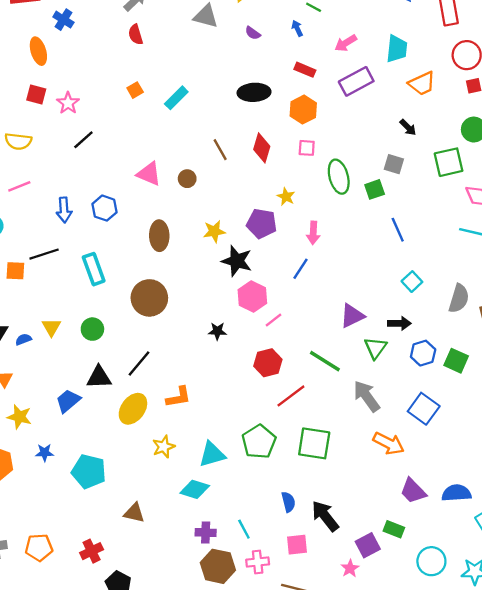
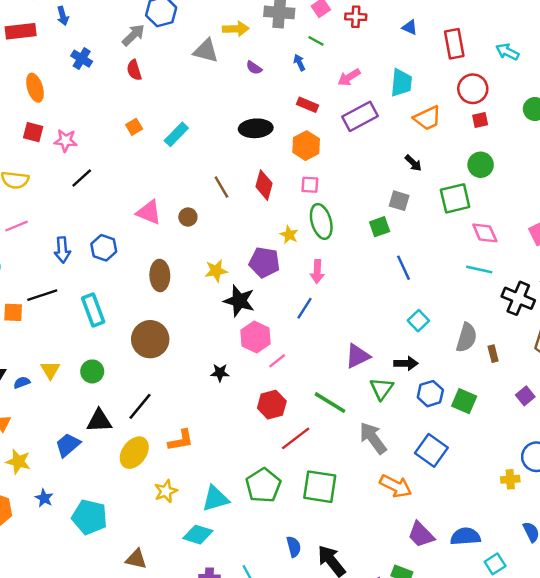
blue cross: (63, 20) -> (82, 59), moved
pink star: (68, 103) -> (66, 141), turned -30
green ellipse: (339, 177) -> (321, 221), moved
blue star: (45, 453) -> (44, 498), turned 30

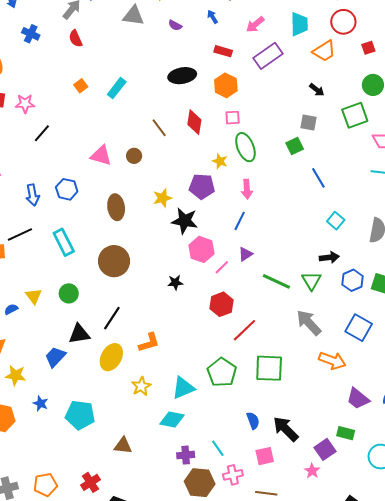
red circle: (473, 89) -> (343, 22), moved
purple triangle: (358, 356) -> (245, 254), moved, size x0.7
green line: (330, 403) -> (276, 281), moved

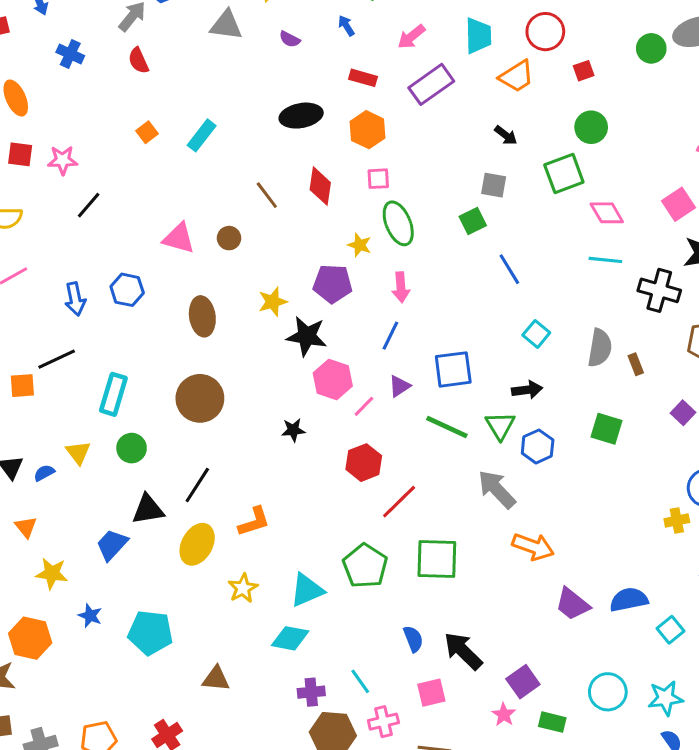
cyan rectangle: (64, 242) -> (113, 394), moved, turned 44
blue hexagon: (352, 280) -> (538, 446), moved
blue square: (359, 328) -> (453, 369), moved, turned -36
green rectangle: (346, 433) -> (552, 722), moved

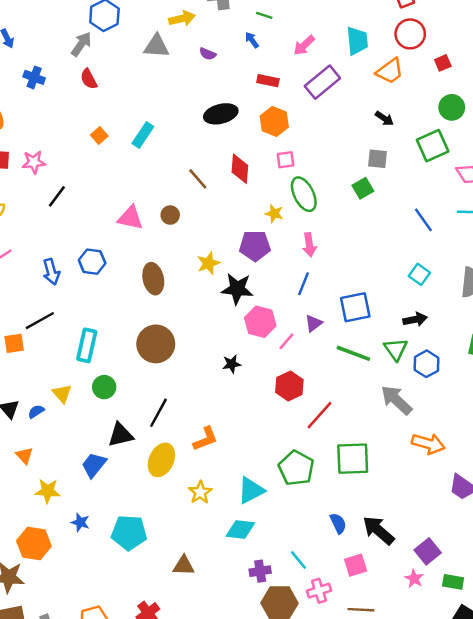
blue line: (509, 269) -> (423, 220), moved

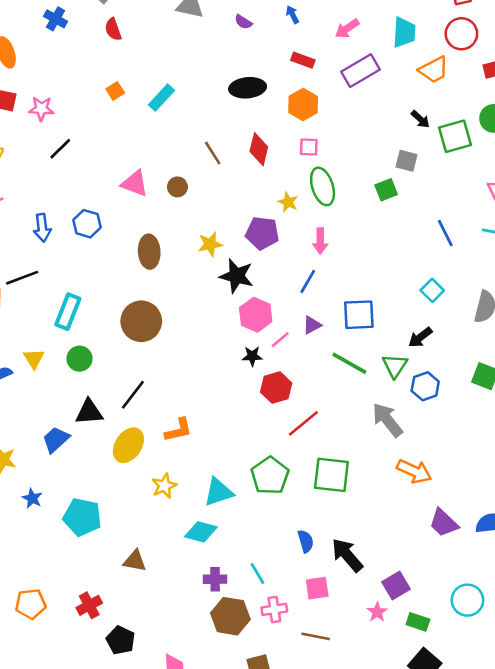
green square: (433, 146) -> (455, 136), moved
black arrow: (415, 319) -> (420, 337), turned 145
black star: (232, 364) -> (252, 356), moved

